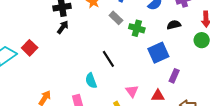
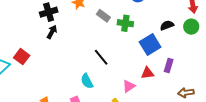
black semicircle: (174, 25) -> (167, 25), moved
pink triangle: (132, 91) -> (129, 86), turned 40
red triangle: (158, 96) -> (147, 73), moved

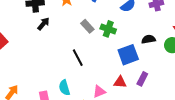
gray rectangle: (103, 16) -> (87, 26), moved
black arrow: (52, 32) -> (43, 24), moved
cyan semicircle: (87, 81) -> (64, 88), moved

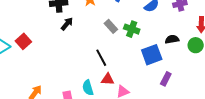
red triangle: (120, 82) -> (108, 79), moved

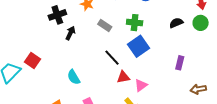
gray rectangle: (111, 26) -> (105, 25), moved
blue square: (152, 55) -> (138, 46), moved
cyan semicircle: (88, 88) -> (74, 77), moved

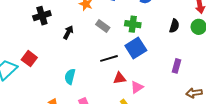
black cross: (57, 15) -> (42, 16), moved
black semicircle: (176, 23) -> (174, 26), turned 128
black line: (112, 58) -> (109, 58), turned -66
cyan semicircle: (74, 77) -> (70, 77), turned 42

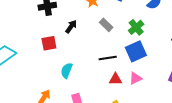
green cross: (133, 24) -> (136, 27), turned 35
red square: (29, 59) -> (49, 43), moved, turned 35
pink triangle: (137, 87) -> (135, 78), moved

